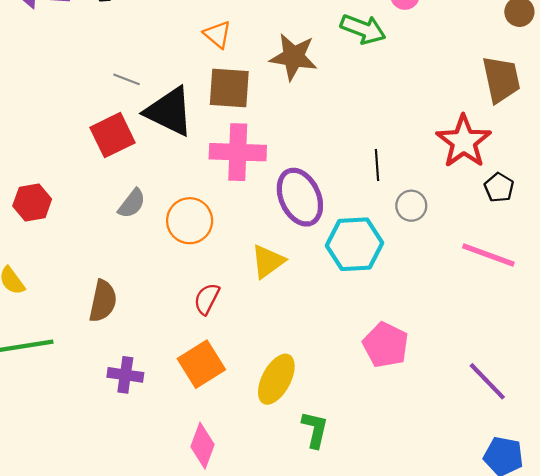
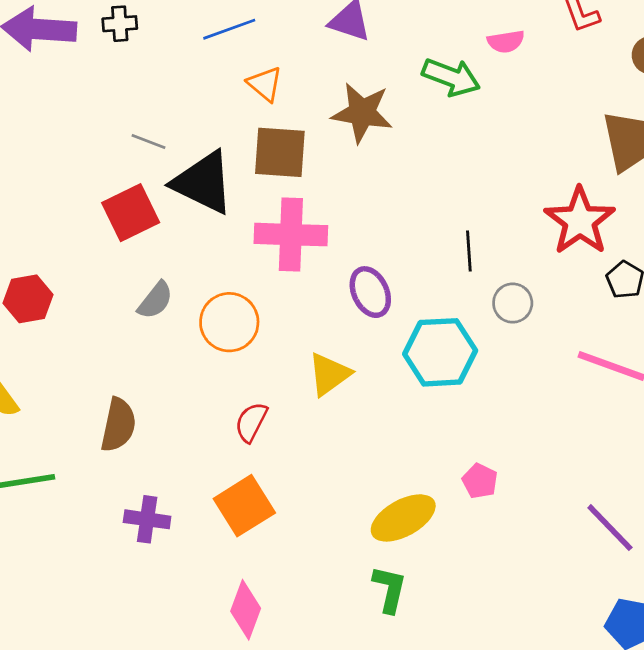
purple ellipse: (300, 197) -> (370, 292), size x0.7
pink pentagon: (386, 345) -> (480, 481), size x0.6
yellow ellipse: (276, 379) -> (403, 518), moved, turned 33

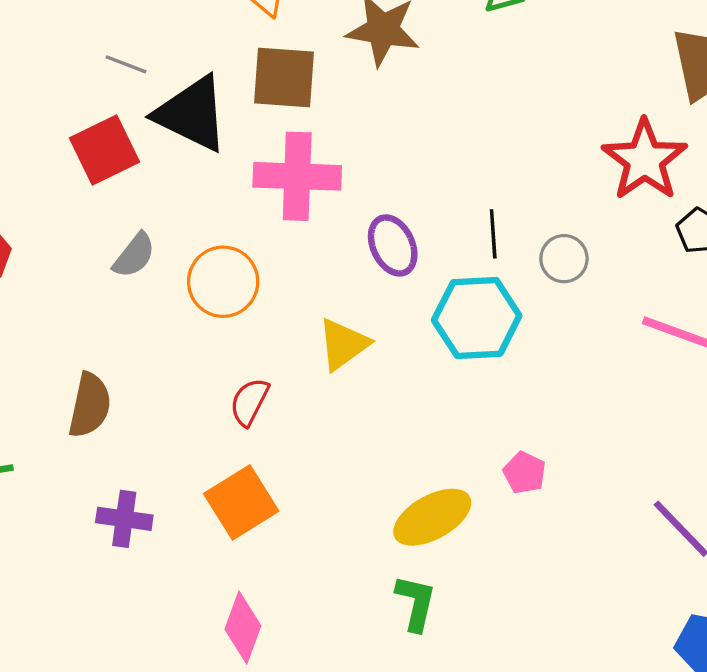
black line: (469, 251) -> (493, 234), moved

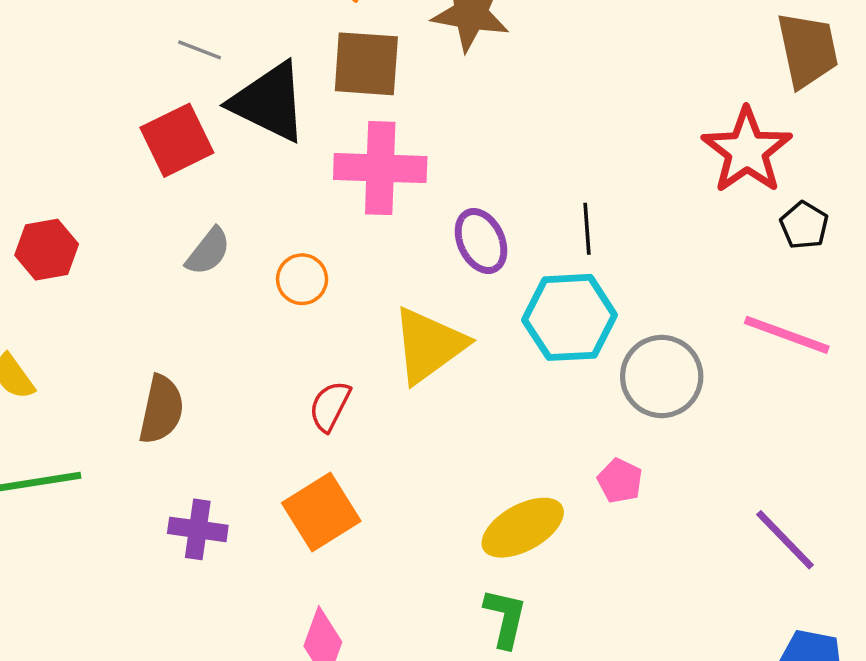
gray circle: (564, 259) -> (662, 377), moved, size x1.6
orange circle: (223, 282) -> (302, 279), size x0.7
yellow triangle: (343, 344) -> (429, 345), size x1.4

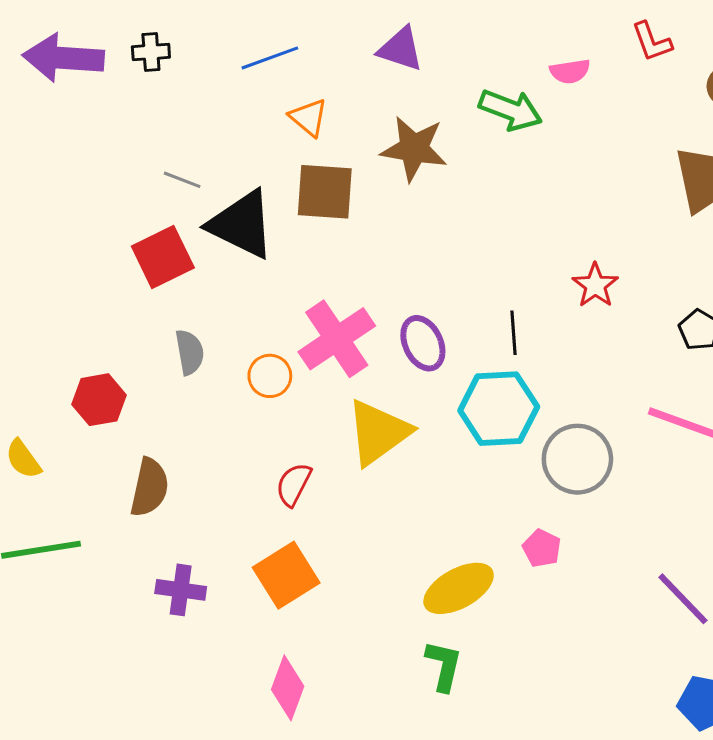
red star: (747, 151) -> (595, 285), moved, size x0.6
pink cross: (380, 168) -> (337, 339), moved, turned -36
red hexagon: (47, 250) -> (99, 400), moved
gray semicircle: (208, 251) -> (190, 352), turned -48

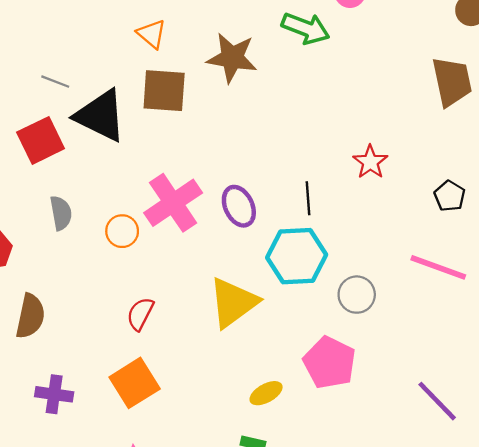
yellow triangle: (378, 432) -> (233, 303), moved
gray circle: (577, 459) -> (357, 295), size x0.7
pink pentagon: (542, 548) -> (329, 363), size x1.8
yellow ellipse: (459, 588) -> (266, 393), size x0.6

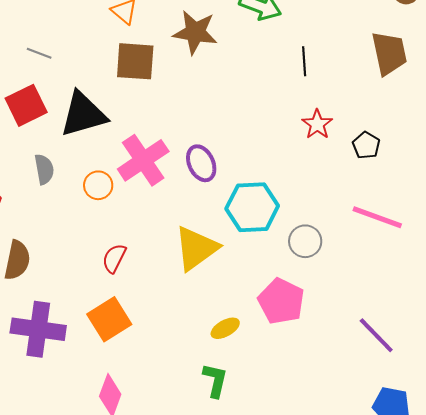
black triangle: (101, 116) -> (83, 114), moved, turned -42
black pentagon: (450, 196) -> (366, 145), moved
black line: (308, 198) -> (304, 61), moved
purple cross: (54, 394) -> (38, 329), size x1.6

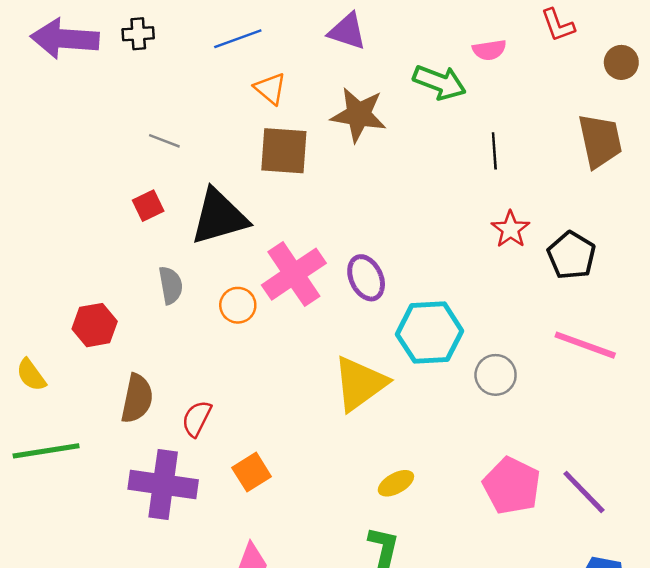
red square: (26, 105) -> (148, 206), size x0.6
black pentagon: (366, 145) -> (572, 255), size x1.4
red semicircle: (114, 258) -> (197, 418), moved
pink pentagon: (281, 301) -> (512, 486), moved
orange square: (109, 319) -> (252, 472), size x0.7

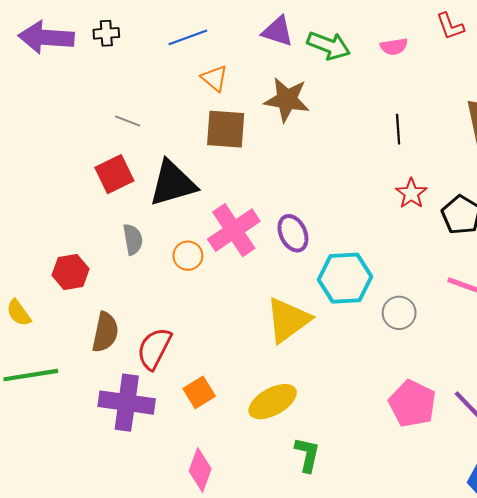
green arrow: (440, 82) -> (329, 46), moved
red square: (148, 206) -> (114, 174), size x1.5
red semicircle: (197, 418) -> (154, 349), size x1.4
yellow ellipse: (396, 483) -> (273, 402), moved, size x1.6

